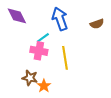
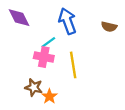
brown semicircle: (97, 24) -> (109, 27), turned 32

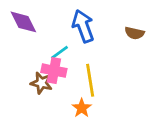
brown star: (34, 87) -> (41, 83), moved
orange star: (49, 96) -> (82, 108), moved

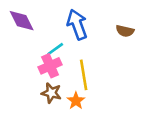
pink cross: (54, 71) -> (50, 66), turned -35
brown star: (41, 83) -> (51, 93), moved

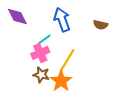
yellow line: (84, 75) -> (67, 60), turned 40
orange star: (76, 101) -> (61, 81), size x1.5

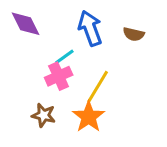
brown semicircle: (101, 25) -> (134, 34), moved
brown star: (41, 75) -> (44, 115), moved

